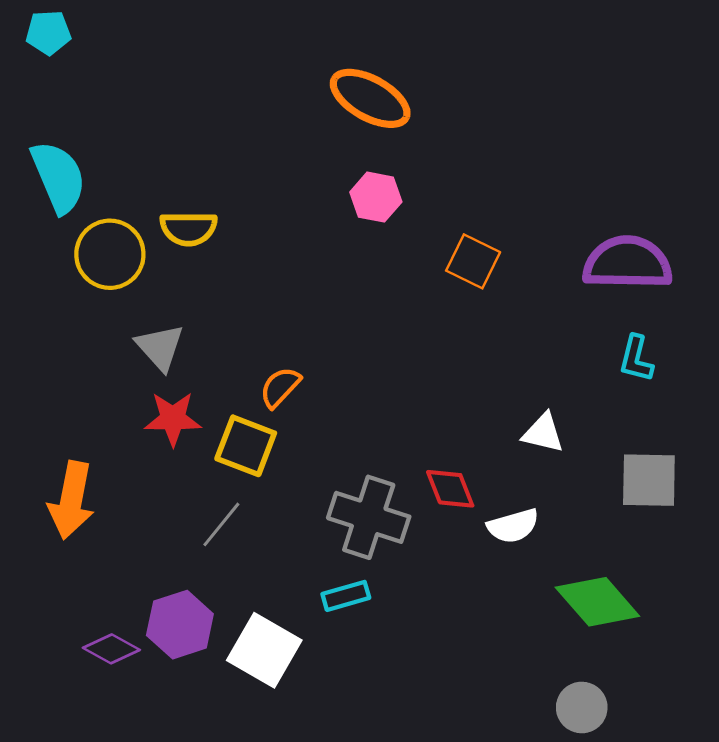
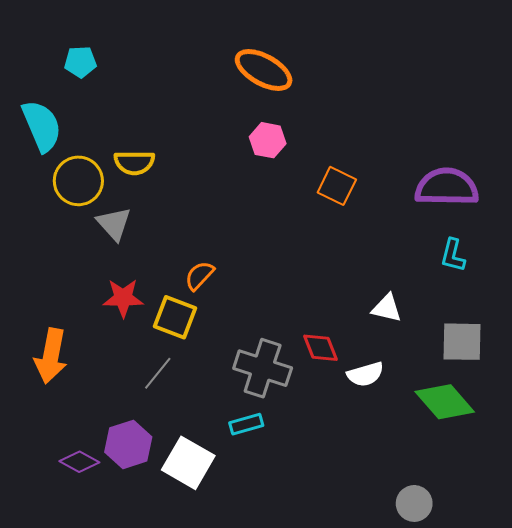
cyan pentagon: (48, 33) -> (80, 62), moved
gray triangle: (160, 347) -> (114, 224), moved
green diamond: (597, 602) -> (445, 402), moved

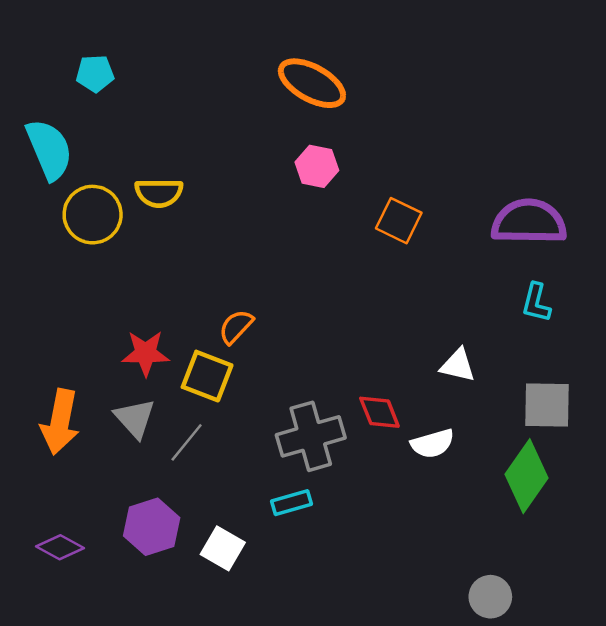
gray triangle: (114, 224) -> (135, 418), moved
gray cross: (263, 368) -> (311, 436), turned -34
green diamond: (445, 402) -> (527, 476), turned 76
purple diamond: (79, 462) -> (60, 547), moved
white square: (188, 463) -> (223, 548), size x0.7

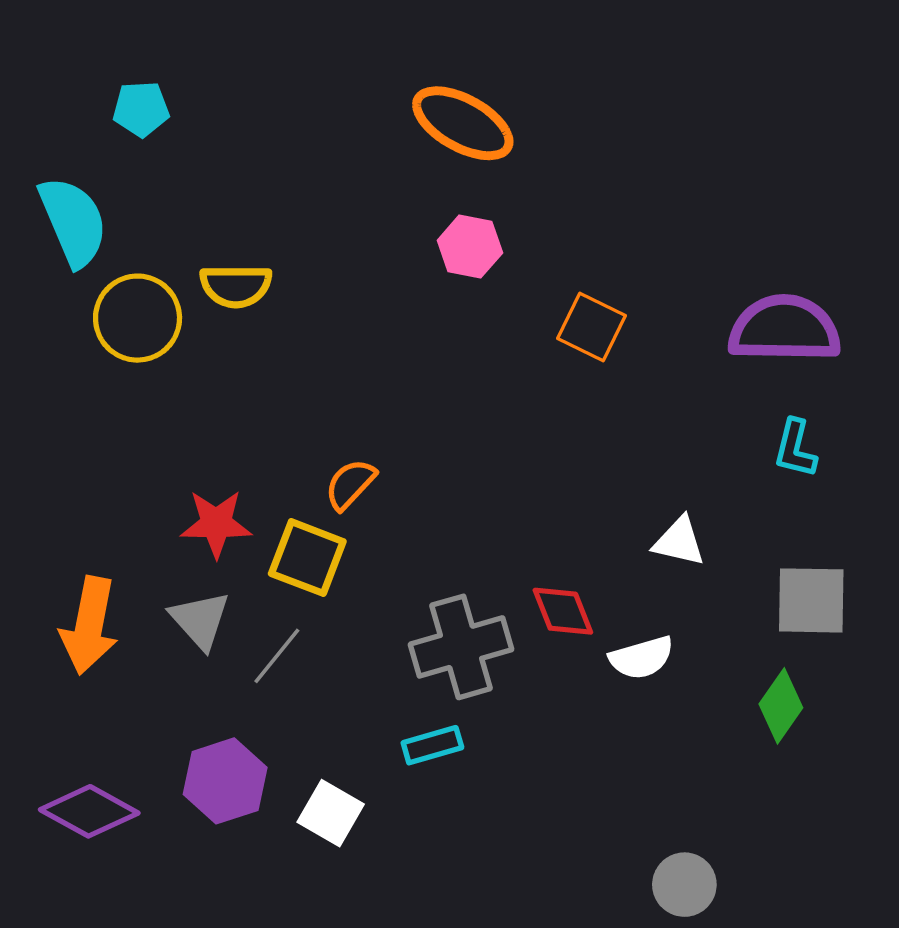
green diamond: (527, 476) -> (781, 706), size x0.7
purple diamond: (60, 547) -> (89, 811), size x1.4
gray circle: (490, 597) -> (684, 885), moved

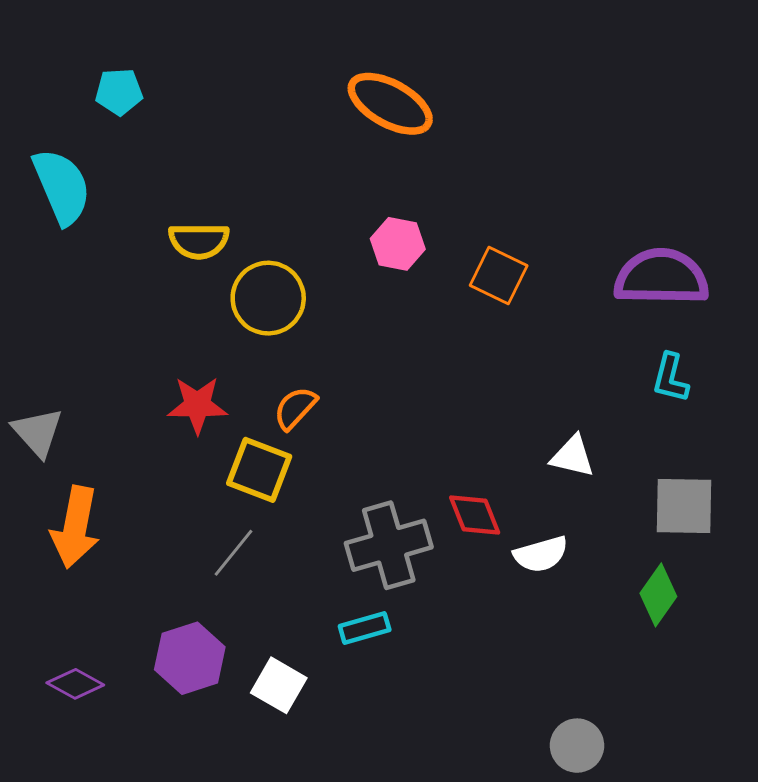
pink hexagon: (470, 247) -> (398, 244), moved
yellow circle: (138, 318) -> (268, 298), moved
red star: (216, 524) -> (197, 405), moved
gray triangle: (200, 620) -> (38, 432), moved
purple diamond: (89, 811) -> (75, 684), size x0.7

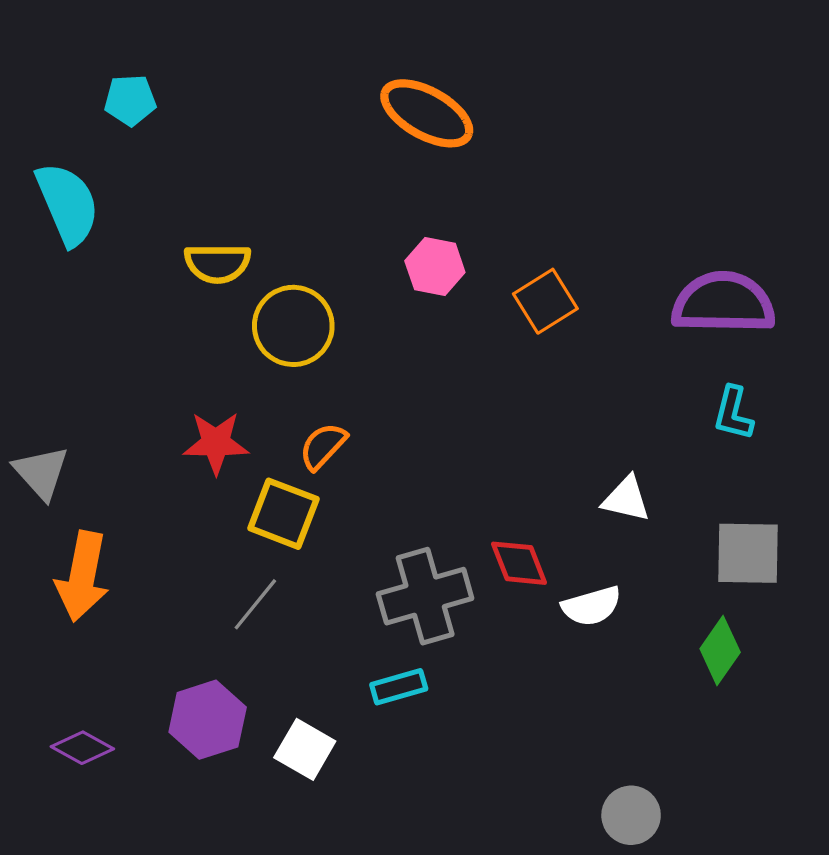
orange square: (499, 276) -> (545, 301), turned 32

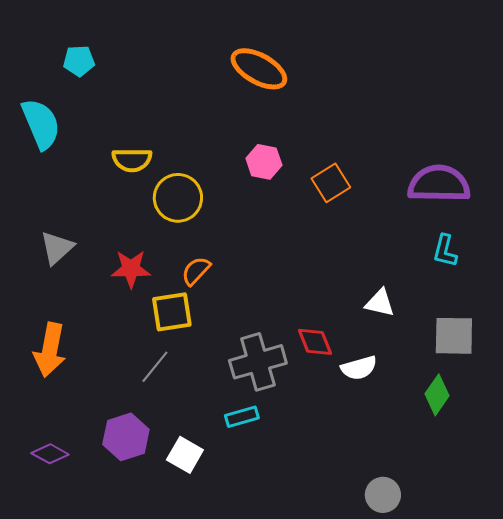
gray triangle: (41, 473) -> (57, 248), moved, turned 30
yellow square: (283, 514) -> (172, 312), turned -30

